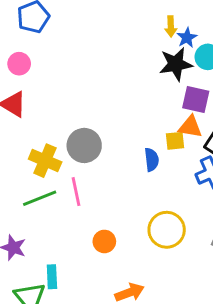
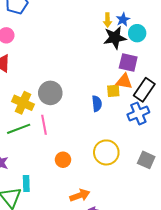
yellow arrow: (171, 26) -> (107, 20), moved

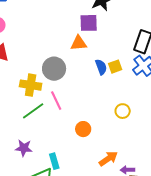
purple square: (128, 63) -> (89, 23), moved
orange triangle: (124, 81) -> (79, 43), moved
yellow square: (113, 91) -> (115, 67), moved
yellow circle: (106, 152) -> (123, 111), size x0.6

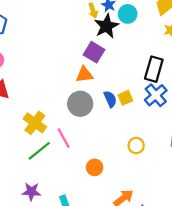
purple square: (89, 23) -> (94, 52), turned 36
gray circle: (54, 69) -> (80, 104), moved
yellow cross: (31, 85) -> (35, 123), turned 30

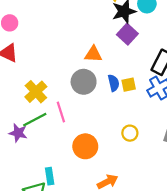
purple square: (94, 52) -> (127, 34), moved
orange circle: (95, 167) -> (85, 146), size x1.5
purple star: (31, 192) -> (18, 133), moved

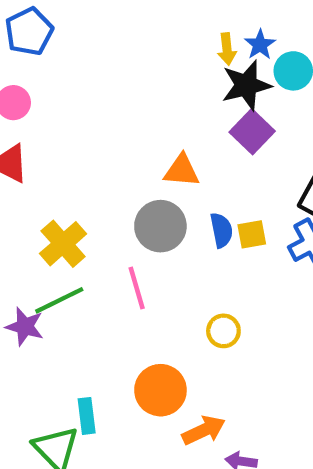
pink line: (61, 112) -> (137, 288), moved
yellow circle: (130, 133) -> (223, 331), moved
orange circle: (85, 146) -> (160, 390), moved

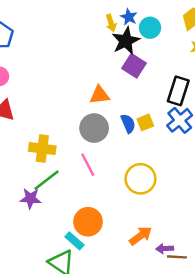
yellow cross: (63, 244) -> (42, 149), turned -30
yellow circle: (223, 331) -> (140, 179), size x1.6
orange circle: (160, 390) -> (88, 222), moved
cyan rectangle: (87, 416) -> (74, 241), turned -30

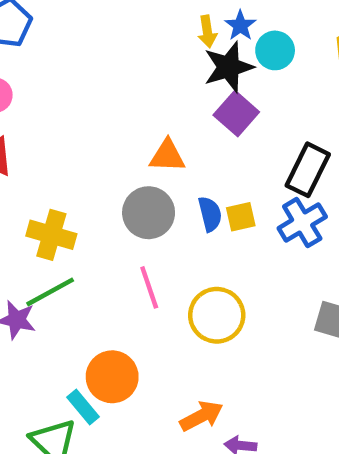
pink line: (88, 165) -> (149, 287), moved

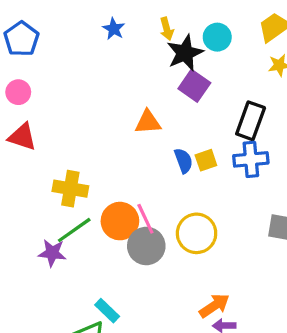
blue star: (240, 26) -> (114, 29), moved
gray circle: (149, 213) -> (146, 246), moved
blue cross: (302, 223) -> (251, 159), turned 32
orange circle: (112, 377) -> (120, 221), moved
orange arrow: (201, 416) -> (214, 306), moved

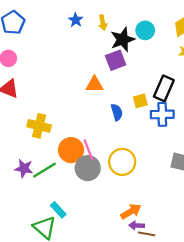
yellow arrow: (167, 29) -> (103, 23), moved
purple square: (194, 86) -> (116, 60), moved, turned 30
yellow square: (206, 160) -> (140, 101), moved
green line: (74, 230) -> (44, 170), moved

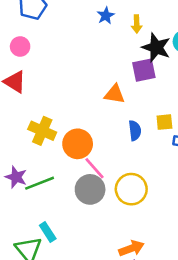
black star: (123, 40) -> (156, 48), turned 30
orange circle: (71, 150) -> (78, 144), moved
pink line: (88, 150) -> (94, 168), turned -30

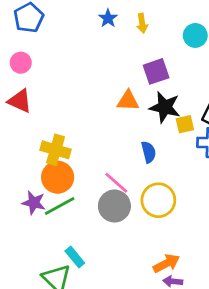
black star: (156, 48) -> (165, 107), moved
blue semicircle: (135, 131) -> (149, 152), moved
orange circle: (78, 144) -> (58, 177), moved

